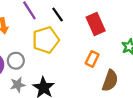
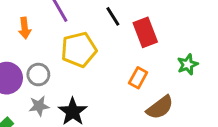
black line: (58, 15) -> (113, 16), moved
brown semicircle: (110, 81) -> (160, 107), turned 30

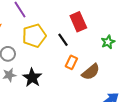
black line: (113, 16) -> (63, 40), moved
orange rectangle: (138, 78) -> (71, 62), moved

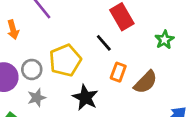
yellow pentagon: (34, 36) -> (65, 60), moved
black star: (32, 78) -> (85, 97), moved

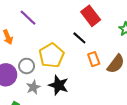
orange rectangle: (118, 72) -> (94, 59), turned -32
black star: (85, 97) -> (59, 85), moved

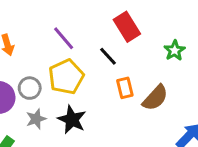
purple line: (28, 18) -> (64, 38), moved

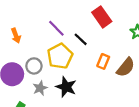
black line: (108, 56) -> (81, 39), moved
orange rectangle: (125, 88) -> (103, 61), turned 40

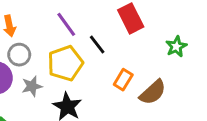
gray circle: (34, 66) -> (19, 55), moved
gray star: (40, 88) -> (32, 86), moved

